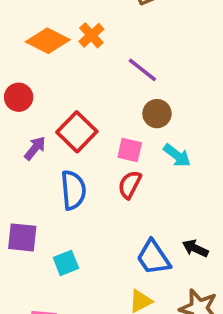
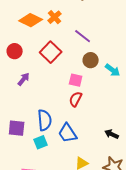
red square: (77, 132) -> (51, 52), moved
cyan arrow: (177, 155) -> (113, 70), moved
blue semicircle: (73, 190) -> (45, 120), moved
blue trapezoid: (153, 257) -> (68, 133), moved

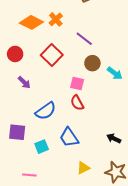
purple arrow: (24, 79) -> (24, 82), turned 96
red semicircle: (76, 99) -> (77, 103), turned -56
blue semicircle: (45, 120) -> (46, 111), moved, turned 60

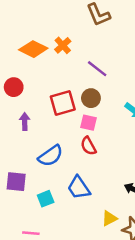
red square: (52, 55) -> (63, 103), moved, turned 30
brown circle: (92, 63) -> (91, 98), moved
purple arrow: (24, 82) -> (25, 121), turned -136
yellow triangle: (83, 168) -> (109, 218), moved

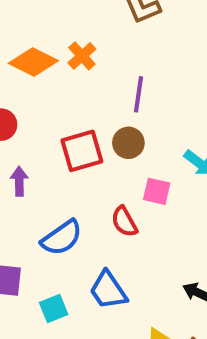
purple line: (97, 69) -> (139, 94), turned 60
pink square: (88, 123) -> (157, 191), moved

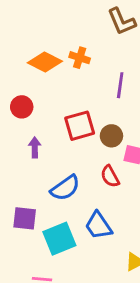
orange cross: (82, 56) -> (80, 58), turned -30
brown circle: (128, 143) -> (111, 136), moved
cyan square: (54, 309) -> (59, 239), size x1.6

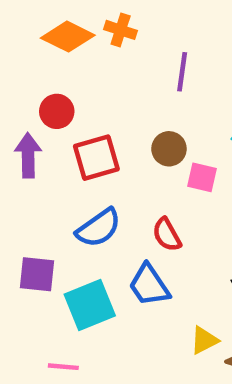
red circle: (22, 107) -> (57, 111), moved
red square: (80, 126) -> (96, 158), moved
purple arrow: (35, 147) -> (28, 155), moved, size x1.4
red semicircle: (110, 176) -> (167, 235), moved

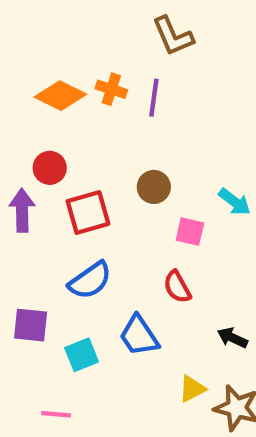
purple line: (182, 72) -> (154, 98), moved
brown circle: (169, 149) -> (154, 187), moved
red semicircle: (167, 235) -> (177, 287), moved
cyan square: (90, 305) -> (82, 355), size x0.7

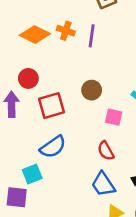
purple square: (31, 325) -> (17, 197), moved
blue trapezoid: (139, 336) -> (103, 184), moved
cyan square: (82, 355) -> (32, 174), moved

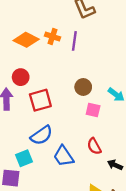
brown circle: (92, 90) -> (83, 87), moved
red semicircle: (106, 151) -> (94, 146), moved
blue trapezoid: (103, 184) -> (63, 156), moved

